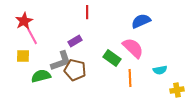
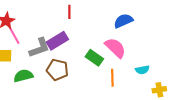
purple rectangle: (75, 41) -> (57, 41), size x1.5
gray L-shape: (61, 61) -> (39, 48), moved

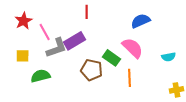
pink line: (14, 36) -> (45, 32), moved
brown pentagon: (57, 70) -> (92, 70), moved
cyan semicircle: (142, 70) -> (169, 57), moved

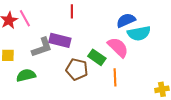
pink line: (45, 32) -> (25, 18), moved
purple rectangle: (75, 41) -> (60, 40), turned 45
cyan semicircle: (169, 57) -> (139, 33), moved, size x1.6

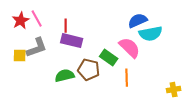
red line: (72, 11) -> (66, 26), moved
gray L-shape: (42, 47) -> (37, 48), moved
green semicircle: (26, 75) -> (65, 76), moved

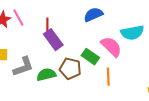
blue semicircle: (138, 21) -> (93, 15), moved
purple rectangle: (72, 41) -> (53, 40), turned 40
gray L-shape: (37, 48) -> (23, 67), moved

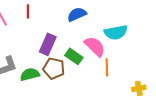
red line: (47, 25) -> (28, 11), moved
purple rectangle: (53, 40) -> (48, 44), moved, turned 60
orange line: (108, 77) -> (107, 67), moved

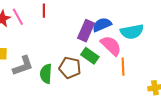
blue semicircle: (77, 14) -> (102, 25), moved
purple rectangle: (48, 44) -> (86, 31), moved
green semicircle: (30, 74) -> (46, 74), turned -72

